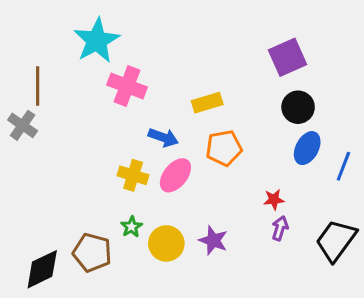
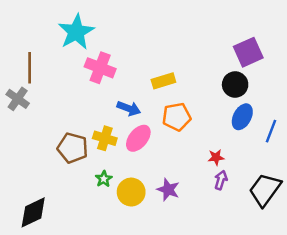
purple square: (287, 57) -> (248, 52), moved
brown pentagon: (92, 253) -> (73, 148), moved

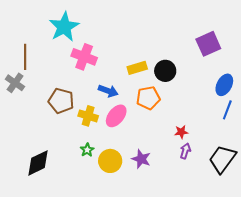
black circle: (235, 84) -> (165, 71), moved
blue ellipse: (242, 117) -> (224, 85), moved
brown pentagon: (73, 148) -> (61, 101), moved
black diamond: (33, 212) -> (38, 163), moved

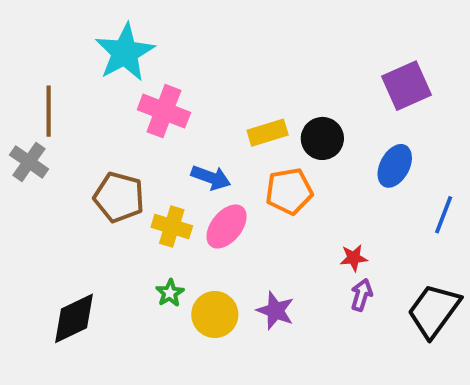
blue ellipse: (224, 85) -> (395, 166), moved

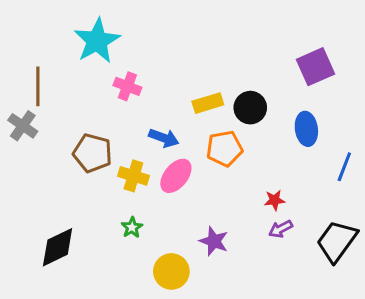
pink cross: (164, 111) -> (127, 86), size x0.7
blue ellipse: (395, 166) -> (306, 129), turned -36
purple arrow: (361, 295) -> (281, 229), turned -135
yellow circle: (215, 314) -> (171, 271), moved

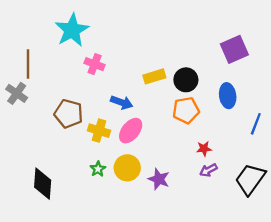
orange pentagon: (224, 149) -> (186, 110), moved
black diamond: (58, 247) -> (43, 184), turned -60
yellow circle: (171, 271) -> (127, 168), moved

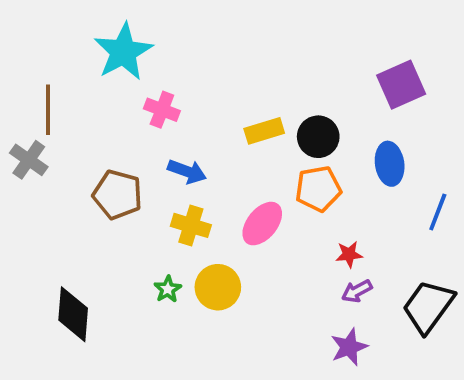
blue arrow: (122, 102) -> (187, 171), moved
yellow cross: (99, 131) -> (191, 225), moved
pink ellipse: (131, 131) -> (262, 224), moved
purple star: (159, 179) -> (349, 347), moved, turned 30

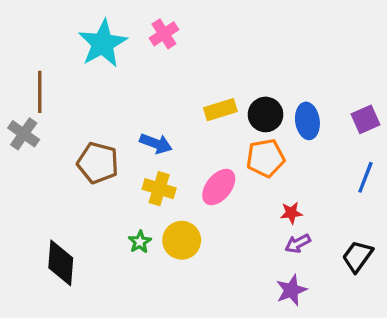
purple square: (401, 85) -> (365, 119), moved, size x0.7
pink cross: (162, 110) -> (164, 34), moved, turned 36
blue ellipse: (390, 164) -> (307, 121), moved
black trapezoid: (428, 307) -> (357, 256), size x0.7

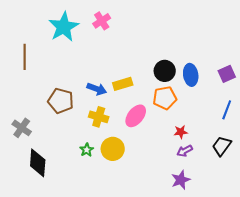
yellow rectangle: (220, 110) -> (123, 84), moved
gray cross: (24, 134) -> (22, 128), moved
black trapezoid: (357, 256) -> (222, 146), moved

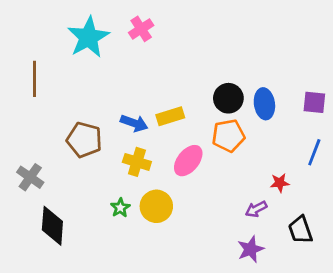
purple square: (227, 74) -> (314, 102), turned 30
red star: (181, 132) -> (280, 183), moved
black trapezoid: (222, 146) -> (300, 230), moved, turned -55

